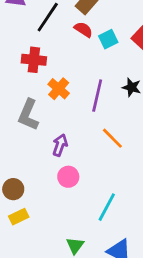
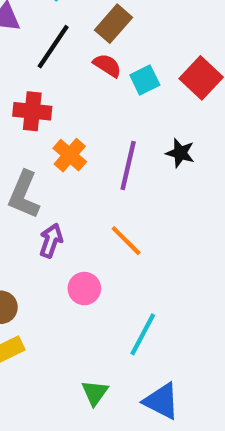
orange line: (112, 138) -> (126, 241), moved
purple arrow: (60, 145) -> (51, 241), moved

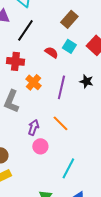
brown rectangle: (114, 24) -> (69, 19), moved
red semicircle: (107, 65) -> (51, 52), moved
cyan square: (145, 80) -> (69, 46), turned -32
purple arrow: (51, 241) -> (33, 127), moved

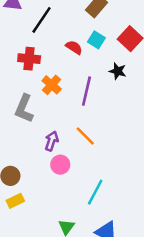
black star: (86, 81) -> (118, 71), moved

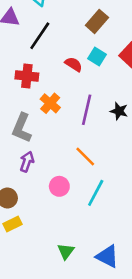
black star: (118, 71) -> (119, 111), moved
purple arrow: (52, 141) -> (27, 162), moved
cyan line: (95, 192) -> (96, 193), moved

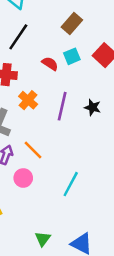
cyan square: (97, 57) -> (72, 56), turned 35
orange line: (85, 156) -> (33, 150), moved
pink circle: (59, 186) -> (23, 178), moved

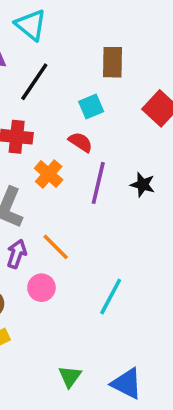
brown rectangle: (72, 23) -> (112, 62), turned -40
cyan square: (72, 56) -> (91, 107), moved
red semicircle: (50, 64) -> (81, 142), moved

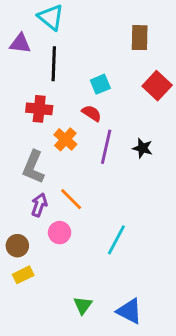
brown rectangle: (112, 62) -> (140, 38), moved
black line: (34, 82) -> (54, 64), turned -32

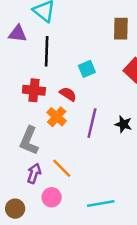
red semicircle: (92, 113) -> (68, 94), moved
cyan line: (116, 240) -> (101, 204), turned 52

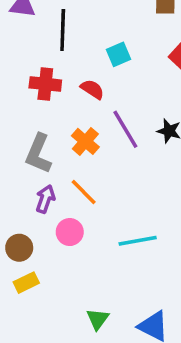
orange cross: (57, 117) -> (85, 141), moved
purple line: (92, 123) -> (125, 129), turned -44

